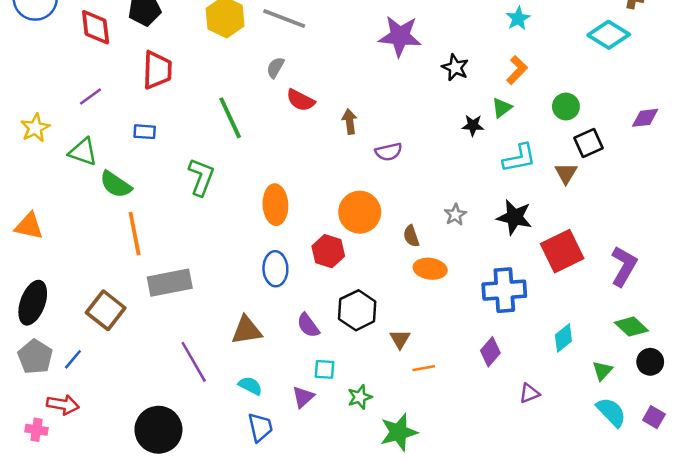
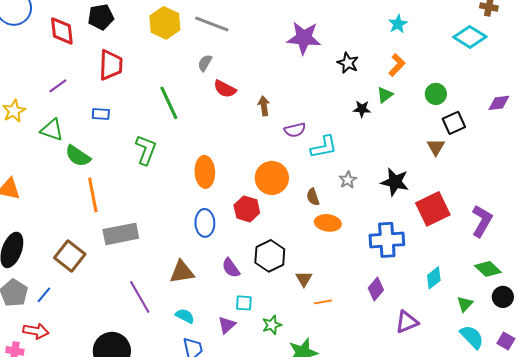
cyan L-shape: (519, 158) -> (324, 147), moved
purple triangle: (529, 393) -> (407, 322), size x1.4

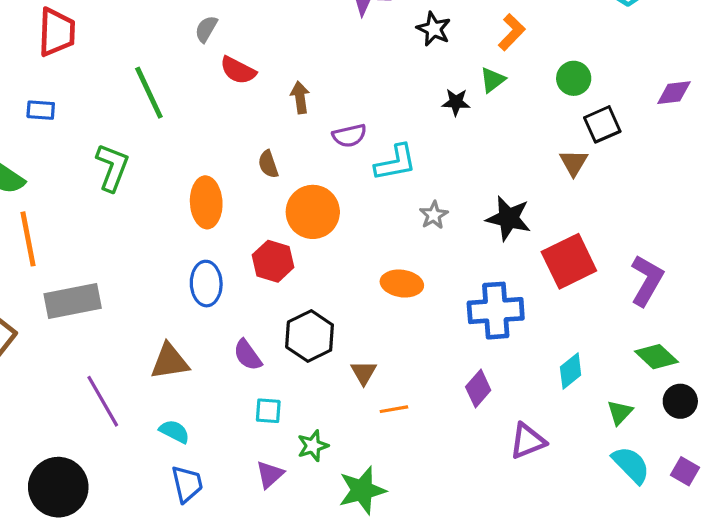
brown semicircle: (313, 197) -> (268, 164), moved
purple triangle: (227, 325) -> (270, 474), moved

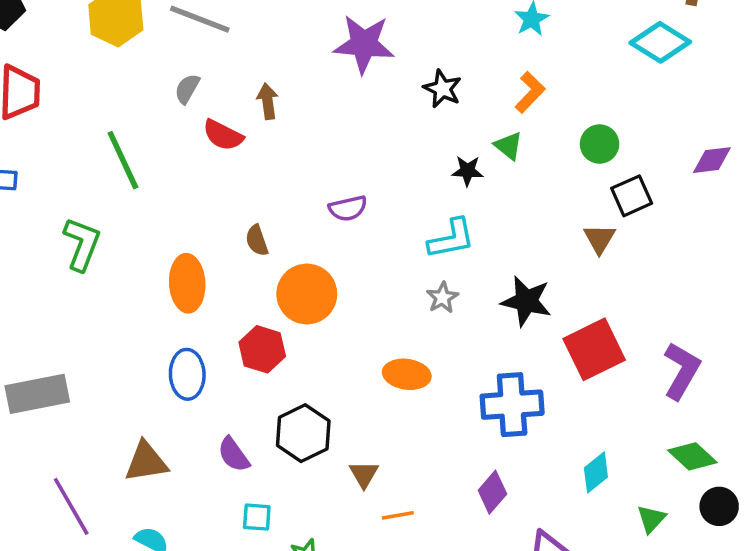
green triangle: (493, 80) -> (508, 146), turned -44
brown arrow: (300, 97) -> (268, 101), moved
cyan L-shape: (396, 163) -> (451, 239), moved

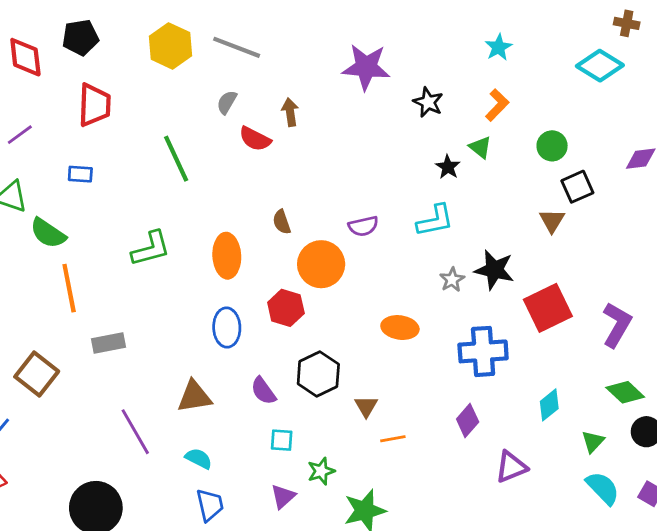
black star: (467, 171) -> (448, 167), turned 30
purple semicircle: (348, 208) -> (363, 226), moved
green L-shape: (82, 244) -> (151, 249), moved, turned 54
gray star: (442, 298) -> (452, 280), moved
gray rectangle: (37, 394) -> (108, 343), size x0.7

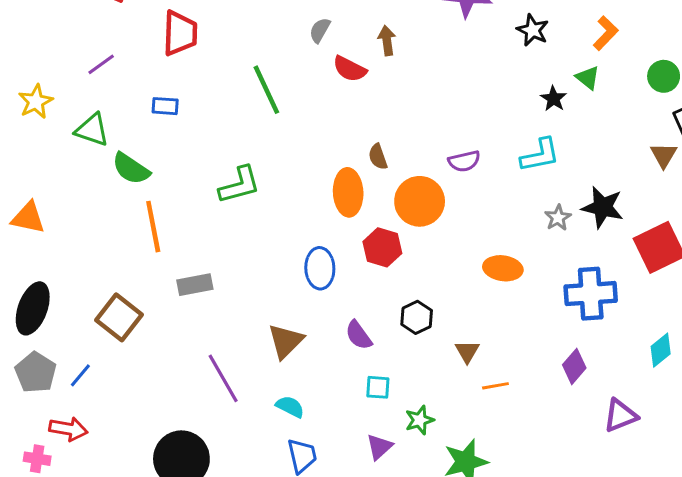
orange ellipse: (227, 256) -> (348, 192), moved
black hexagon: (318, 374) -> (417, 317), size x0.7
brown triangle: (194, 397) -> (286, 341), turned -36

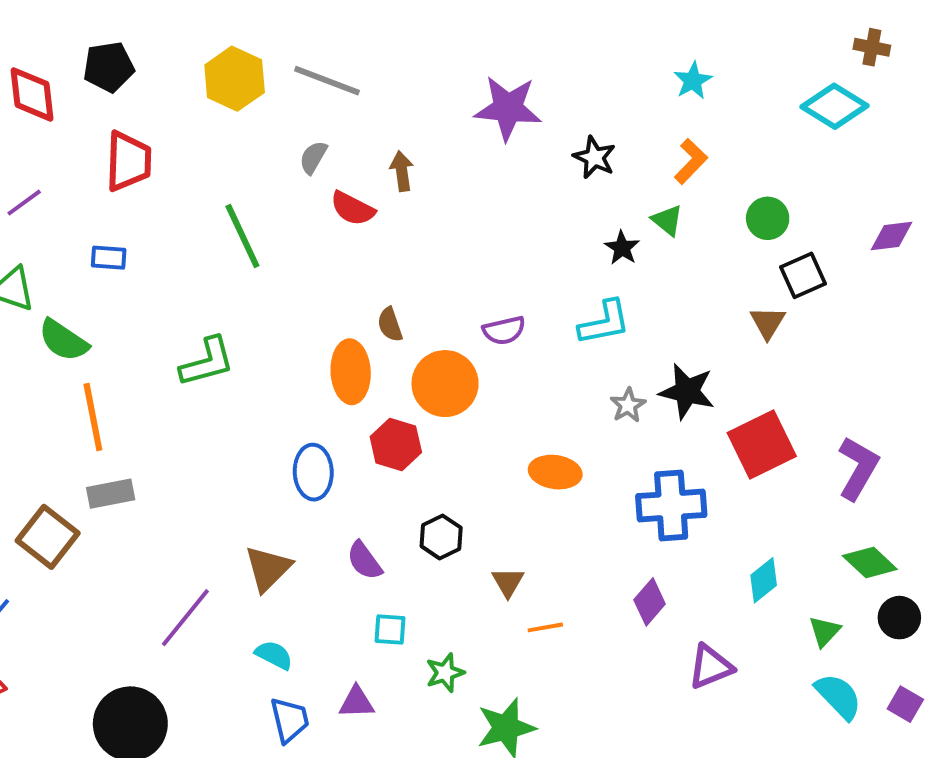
gray rectangle: (195, 285) -> (111, 494), moved
purple line: (223, 378) -> (185, 618), turned 69
purple triangle: (379, 447) -> (357, 702), moved, turned 40

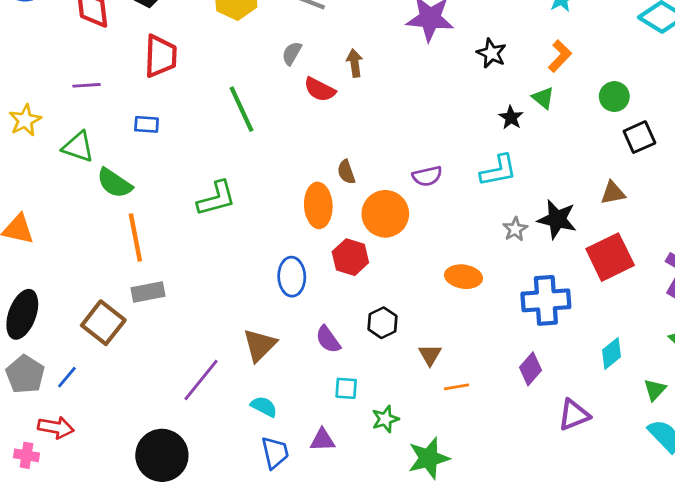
purple line: (24, 203) -> (87, 85), turned 32
brown triangle: (768, 323) -> (613, 193), moved, turned 48

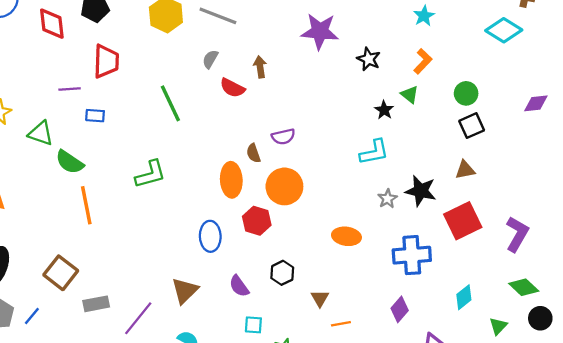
purple line: (87, 85) -> (70, 89), moved
black square: (639, 137) -> (472, 126), moved
purple semicircle: (427, 176) -> (283, 137), moved
gray rectangle: (148, 292) -> (96, 304), moved

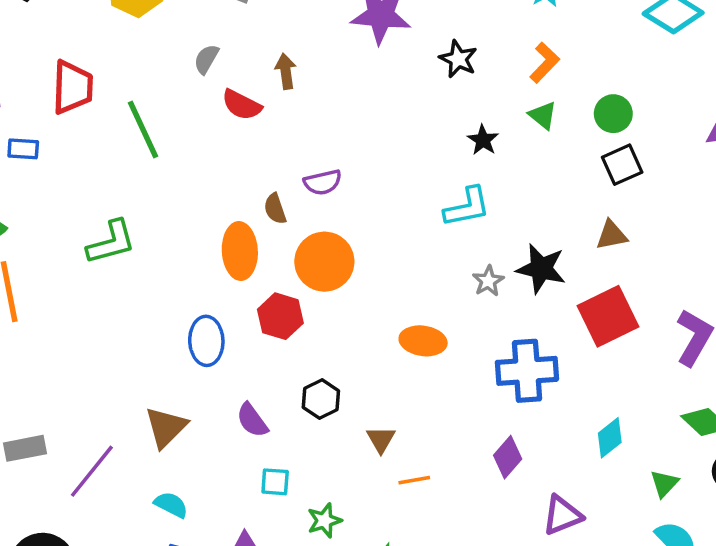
red trapezoid: (106, 61) -> (72, 87), moved
green triangle: (410, 95) -> (543, 115), moved

